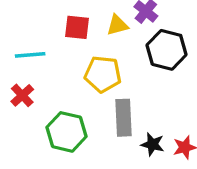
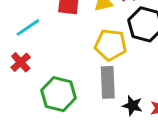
cyan line: (30, 55) -> (28, 27), turned -30
yellow pentagon: (103, 74) -> (111, 45), moved

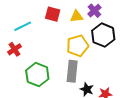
yellow pentagon: (111, 45) -> (78, 46), turned -30

